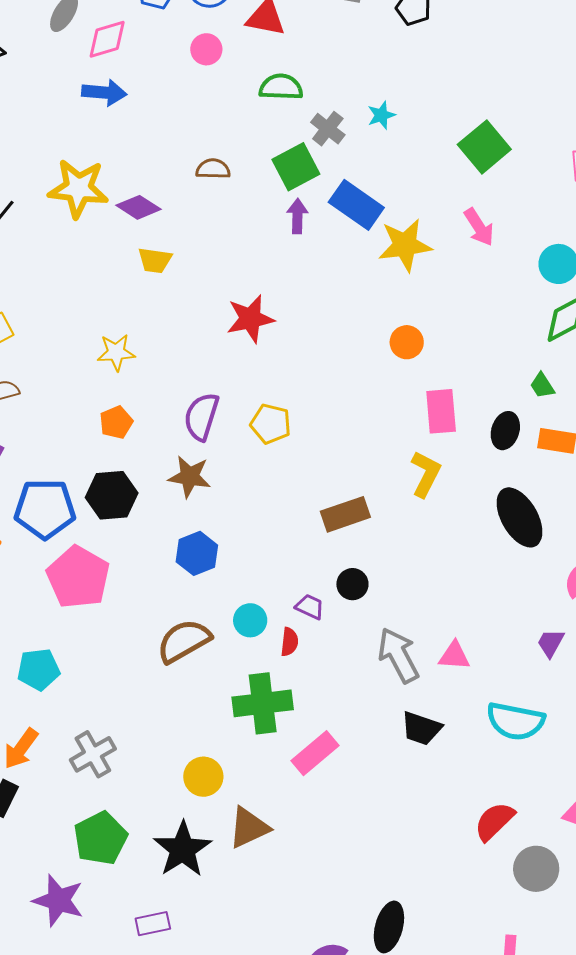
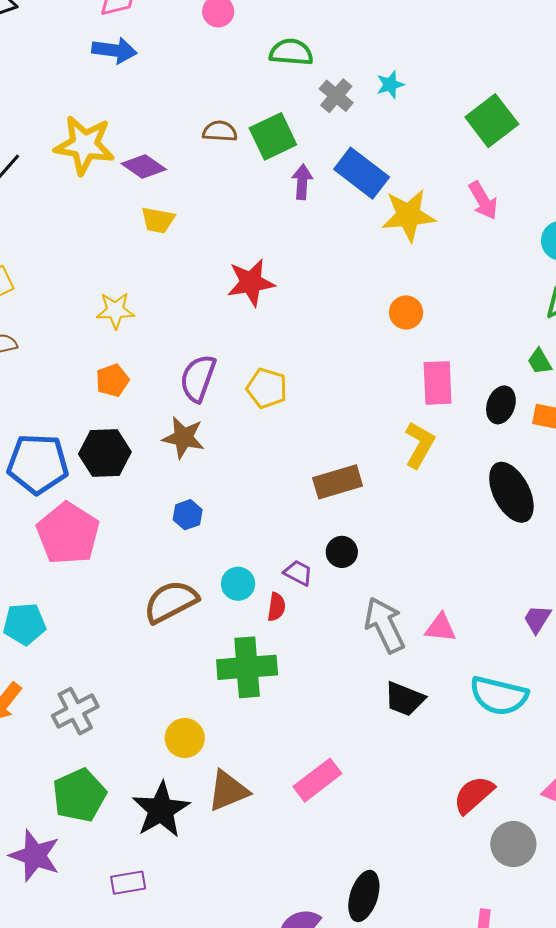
green square: (296, 167) -> (273, 136), moved
blue hexagon: (197, 553) -> (188, 515), size x0.7
pink rectangle: (315, 753) -> (317, 780), moved

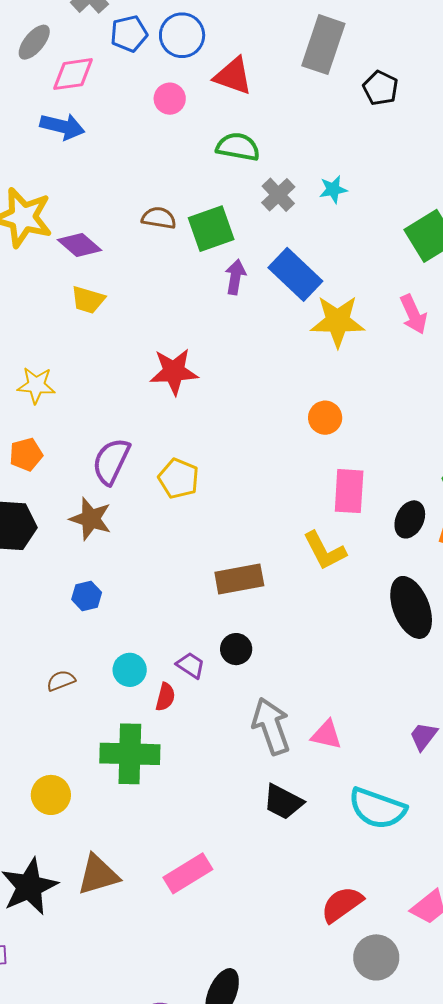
yellow L-shape: (419, 445) -> (325, 551), turned 117
brown semicircle: (171, 602) -> (61, 681), size x0.5
yellow circle: (185, 738) -> (51, 795), moved

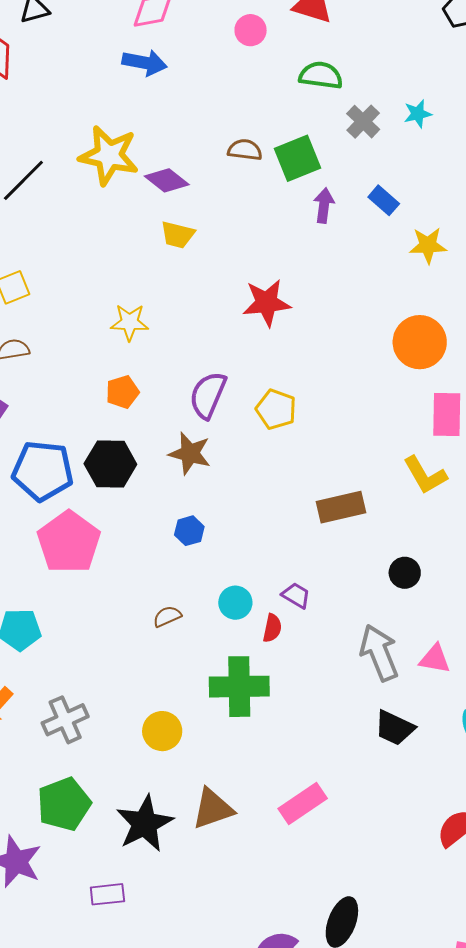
blue rectangle: (295, 274) -> (384, 200), size x0.6
yellow star: (338, 321) -> (428, 245), size x0.7
orange circle: (325, 418) -> (420, 342), size x1.6
black circle: (236, 649) -> (405, 573), moved

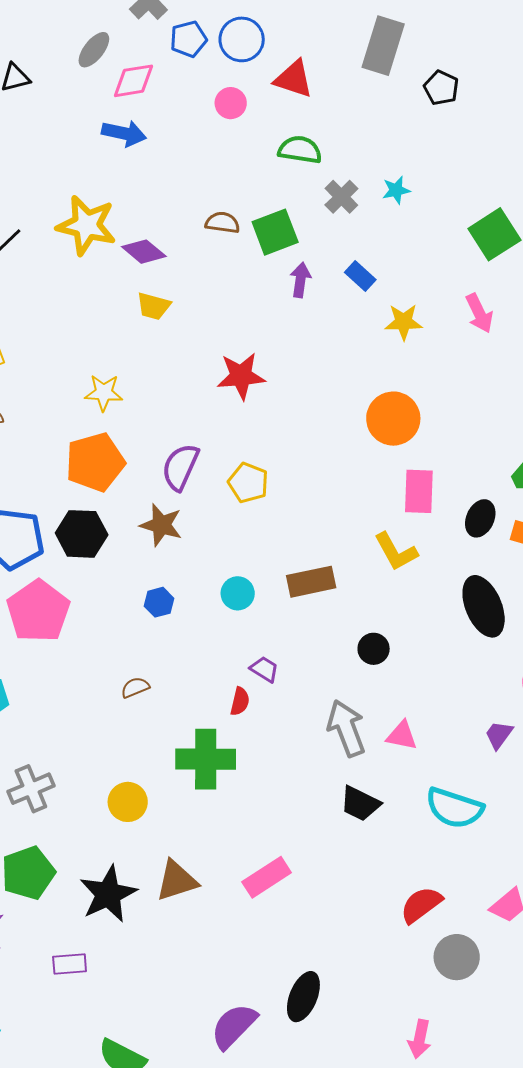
orange pentagon: (122, 392) -> (95, 462), size x1.8
cyan circle: (235, 603) -> (238, 593), moved

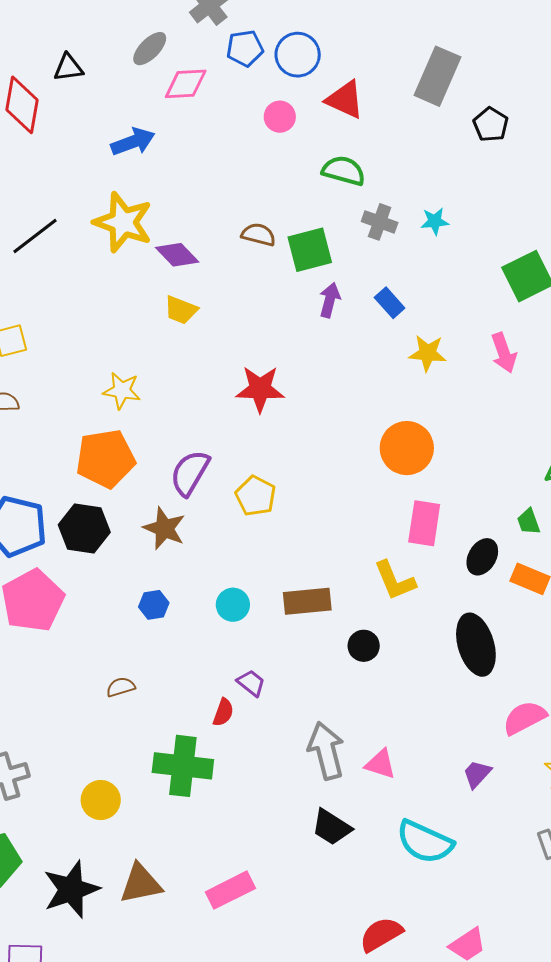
blue arrow: (124, 133) -> (133, 142), moved, turned -39
gray cross: (341, 197) -> (380, 222), turned -32
black circle: (374, 649) -> (364, 646), moved

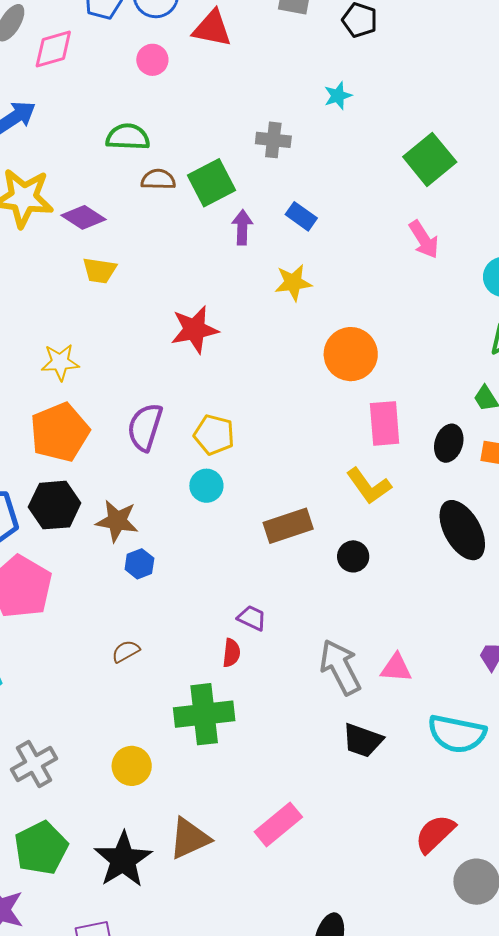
green semicircle: (344, 171) -> (128, 137), moved
cyan star: (435, 221) -> (338, 96), moved
yellow star: (428, 353) -> (293, 283), moved
brown star: (164, 528) -> (117, 521), moved
cyan circle: (233, 605) -> (206, 486), moved

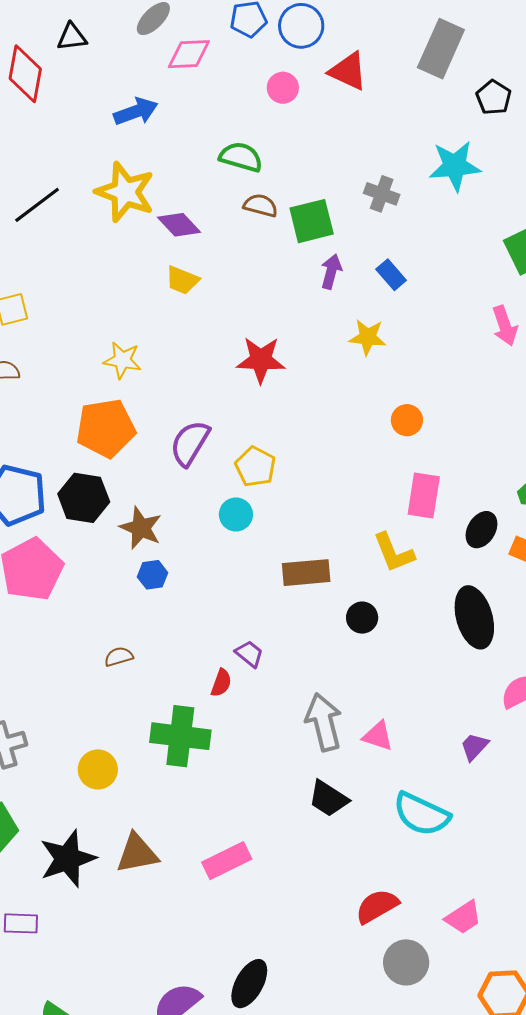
cyan star: (338, 96) -> (455, 166), size x1.8
orange circle: (351, 354) -> (407, 420), size x0.6

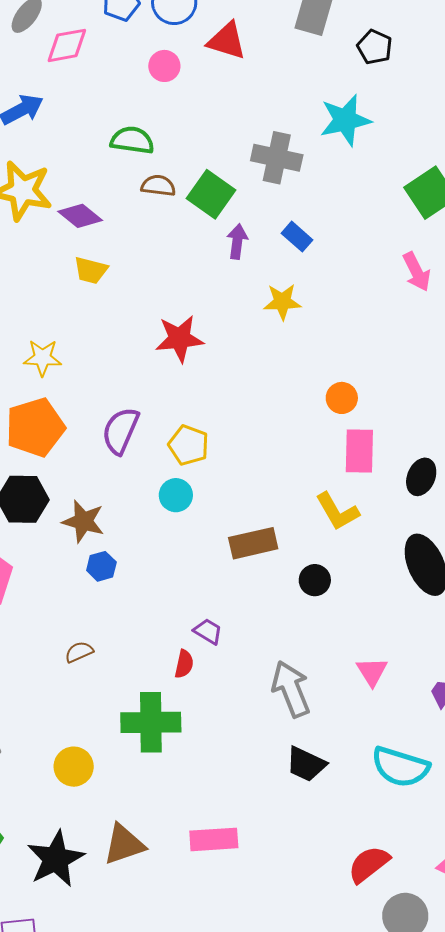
gray cross: (382, 194) -> (277, 158), size x1.4
green square: (312, 221) -> (211, 194), turned -33
orange circle: (407, 420) -> (342, 398), moved
pink triangle: (378, 736) -> (372, 672), moved, turned 48
pink rectangle: (227, 861) -> (214, 839), turned 30

